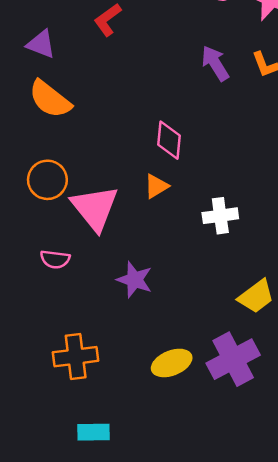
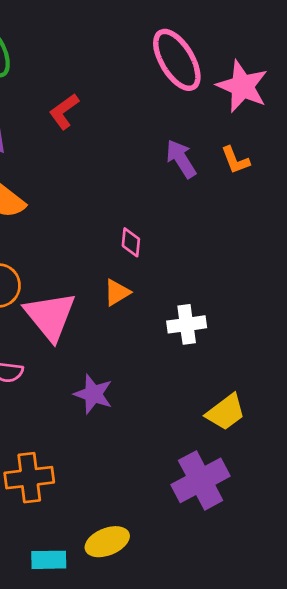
pink diamond: (169, 140) -> (131, 242), size x0.7
yellow ellipse: (172, 363) -> (107, 542), moved

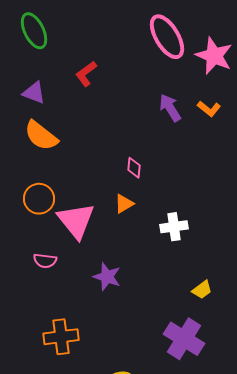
orange L-shape: (235, 160) -> (209, 109), turned -30
yellow trapezoid: (226, 412) -> (202, 290), size x0.7
purple cross: (201, 480) -> (184, 339), turned -30

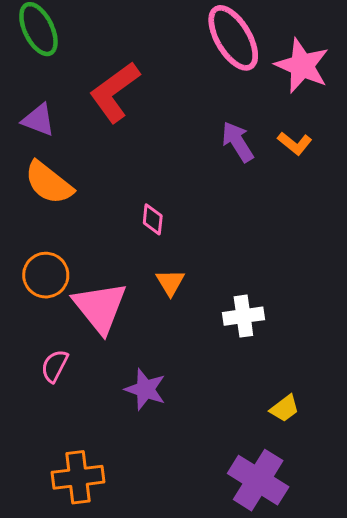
red L-shape: (86, 74) -> (115, 92), size x1.6
pink diamond: (134, 168) -> (153, 219), moved
orange triangle: (124, 204) -> (170, 282), turned -30
pink semicircle: (45, 261) -> (55, 366), turned 110

